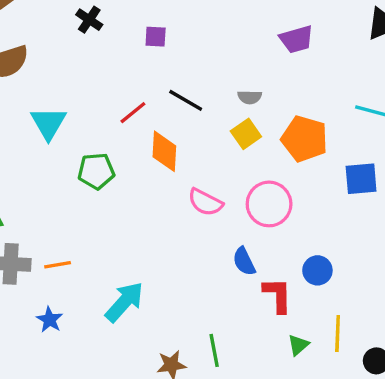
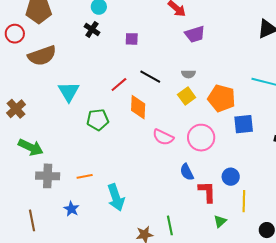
purple trapezoid: (296, 39) -> (195, 34), moved
blue square: (361, 179) -> (244, 124), moved
orange line: (58, 265) -> (85, 176), moved
cyan arrow: (124, 302) -> (116, 197), turned 120
yellow line: (338, 334) -> (244, 201), moved

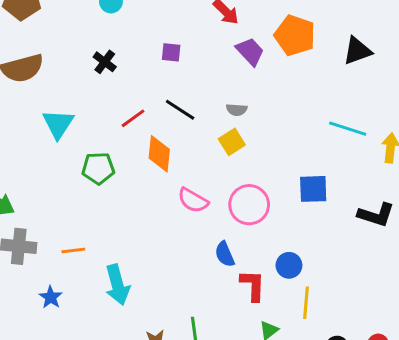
black cross: (92, 29) -> (105, 62), moved
purple trapezoid: (195, 34) -> (250, 52), turned -120
purple square: (132, 39) -> (171, 52), moved
orange pentagon: (222, 98) -> (295, 35), moved

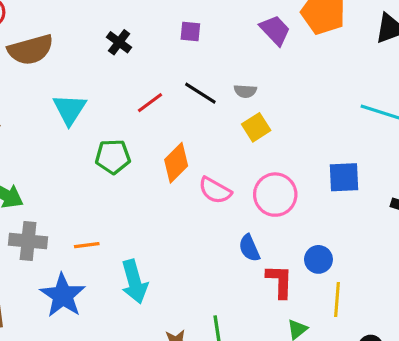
gray semicircle: (237, 110) -> (245, 91), moved
orange diamond: (159, 154) -> (176, 163), moved, turned 39
blue star: (51, 297) -> (63, 295), size x1.8

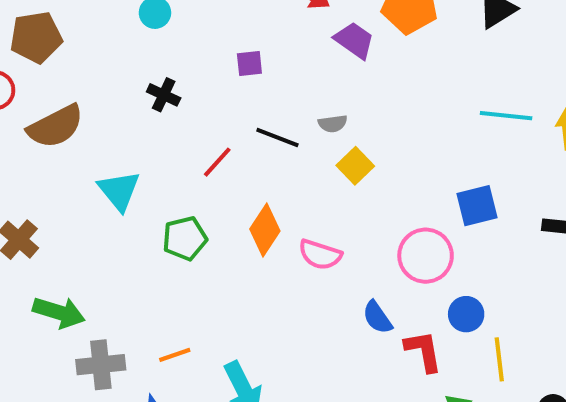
pink circle: (275, 195) -> (426, 256), moved

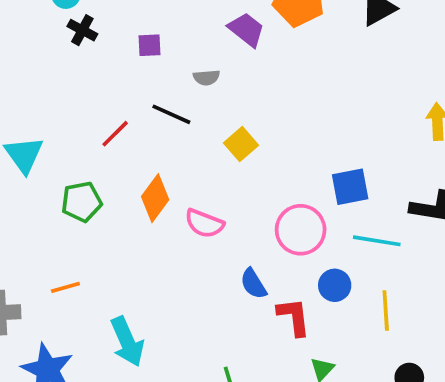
black cross: (164, 95) -> (82, 30), moved
cyan line: (506, 116) -> (377, 241), moved
gray semicircle: (333, 124) -> (206, 78), moved
orange line: (175, 355) -> (65, 287), moved
yellow line: (499, 359) -> (386, 310), moved

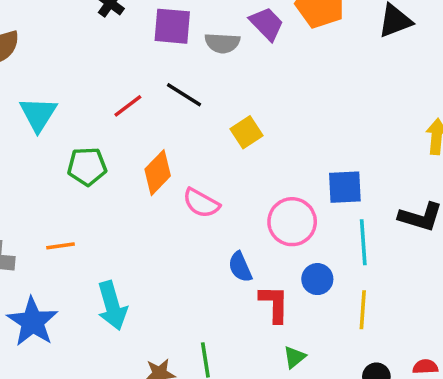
purple square: (150, 45) -> (172, 26), size x1.6
gray semicircle: (206, 78) -> (222, 43), moved, size x1.4
cyan line: (377, 241) -> (363, 242), turned 69

